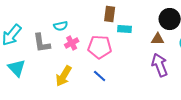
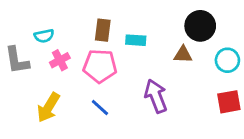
brown rectangle: (110, 14) -> (103, 30), moved
purple arrow: (160, 65) -> (156, 96), moved

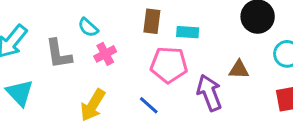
cyan semicircle: (44, 36) -> (88, 27), turned 54
brown triangle: (183, 55) -> (239, 69), moved
pink pentagon: (100, 66) -> (169, 65), moved

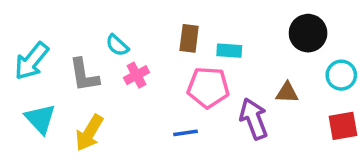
yellow arrow: (93, 105) -> (89, 133), moved
blue line: (149, 105) -> (186, 133), turned -50

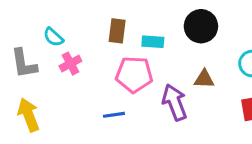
black circle: (308, 33) -> (201, 26), moved
yellow arrow: (89, 133) -> (29, 115), turned 128

